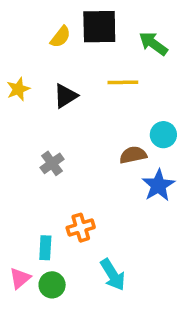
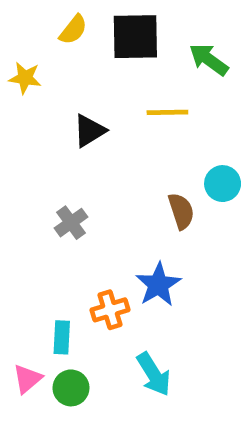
yellow semicircle: (60, 37) -> (73, 30), moved
yellow star: (18, 89) -> (25, 78), moved, turned 30
brown semicircle: (133, 155) -> (181, 211), turned 84
blue star: (158, 185) -> (158, 285), moved

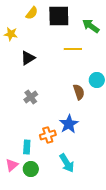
black triangle: (89, 131) -> (28, 58), moved

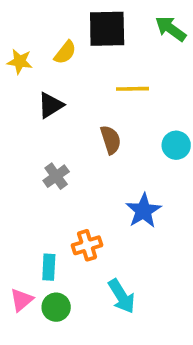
yellow semicircle: (32, 13) -> (65, 52), moved
green arrow: (91, 26) -> (171, 29), moved
brown semicircle: (79, 92) -> (111, 140), moved
blue star: (69, 124) -> (143, 211), moved

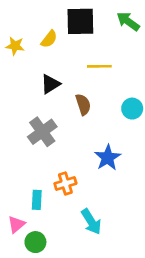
black triangle: (51, 105) -> (50, 84), moved
gray cross: (56, 176) -> (42, 132), size x1.5
green circle: (56, 307) -> (35, 242), moved

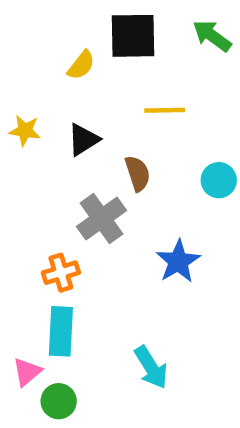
yellow star: (15, 46) -> (25, 131), moved
gray cross: (42, 132) -> (101, 219), moved
orange cross: (65, 183) -> (61, 273), moved
cyan rectangle: (37, 200) -> (61, 331), size x1.5

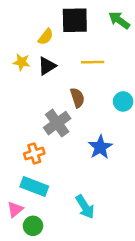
yellow star: (25, 131) -> (22, 62), moved
black triangle: (83, 140) -> (47, 66), moved
cyan rectangle: (61, 331) -> (34, 186), turned -72

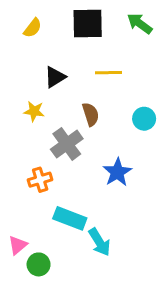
yellow semicircle: (46, 37) -> (33, 28), moved
yellow star: (22, 62) -> (34, 111), moved
cyan rectangle: (34, 186) -> (70, 218), moved

